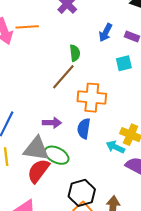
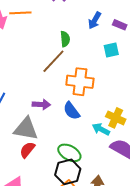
blue semicircle: (84, 129) -> (72, 111), turned -48
green ellipse: (57, 155) -> (69, 153), moved
red semicircle: (38, 171) -> (27, 150), size x0.7

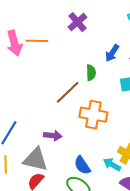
green semicircle: (65, 39) -> (91, 73), moved
blue semicircle: (72, 111) -> (82, 165), moved

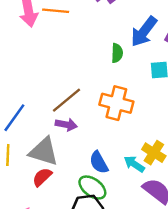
blue arrow: (112, 53) -> (144, 32), size x1.5
brown line: (68, 92) -> (67, 100), moved

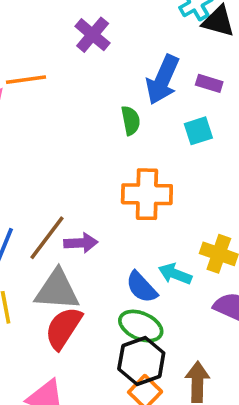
brown line: (67, 100) -> (47, 238), moved
cyan arrow: (134, 164) -> (175, 274), moved
red semicircle: (42, 177) -> (63, 328), size x1.4

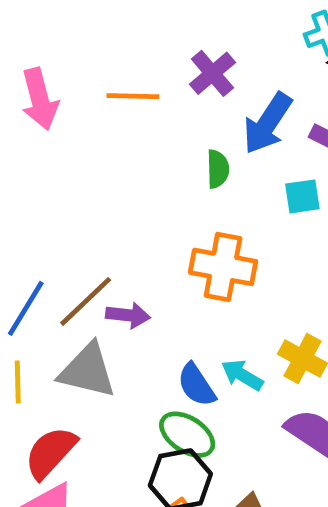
purple cross: (93, 35) -> (212, 73), moved
orange line: (26, 80) -> (133, 96), moved
red semicircle: (63, 328) -> (50, 452), moved

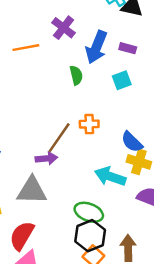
orange cross: (223, 267) -> (89, 124), size x0.6
brown line: (86, 301) -> (59, 138), moved
cyan arrow: (242, 375) -> (110, 176), size x1.4
blue semicircle: (196, 385) -> (132, 142), moved

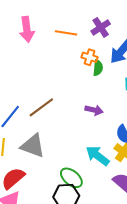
orange cross: (89, 124) -> (90, 57), moved
brown line: (59, 138) -> (41, 107), moved
purple arrow: (46, 158) -> (94, 110), moved

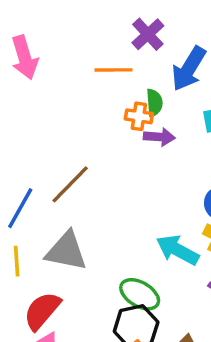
orange line: (66, 33) -> (113, 70), moved
orange cross: (90, 57) -> (139, 116), moved
purple arrow: (94, 110) -> (159, 137), moved

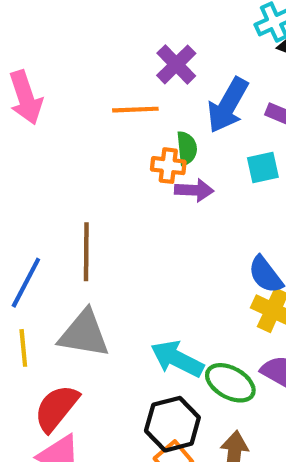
brown line: (70, 184) -> (86, 252), turned -42
cyan arrow: (178, 250) -> (177, 359), moved
green ellipse: (140, 294) -> (230, 383), moved

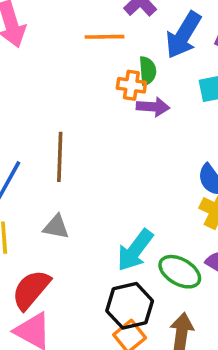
gray triangle: (84, 334) -> (56, 227), size x0.6
cyan arrow: (177, 359) -> (135, 250), turned -81

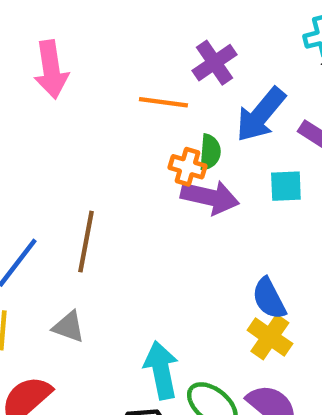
purple arrow: (153, 107) -> (210, 197), size x1.4
cyan arrow: (135, 250) -> (161, 370), turned 123

